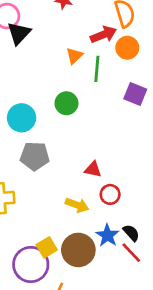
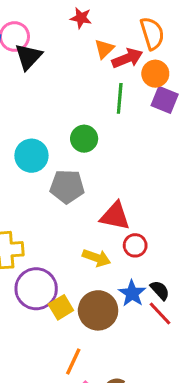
orange triangle: (74, 56) -> (104, 49), moved
purple square: (135, 94) -> (165, 100), moved
gray pentagon: (35, 156) -> (67, 187), moved
red triangle: (93, 169) -> (115, 216), size x1.5
purple circle: (31, 265) -> (36, 289), moved

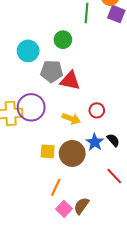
red triangle: (115, 216) -> (70, 81), moved
purple circle: (36, 289) -> (31, 107), moved
yellow square: (61, 307) -> (48, 151), turned 35
red line: (160, 314) -> (114, 176), moved

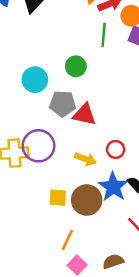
blue star: (95, 142) -> (113, 187), size x1.4
brown semicircle: (81, 206) -> (113, 261), moved, turned 36

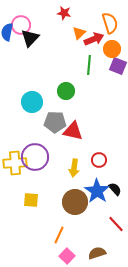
yellow arrow: (85, 159) -> (74, 168), turned 78
yellow square: (58, 198) -> (31, 200), moved

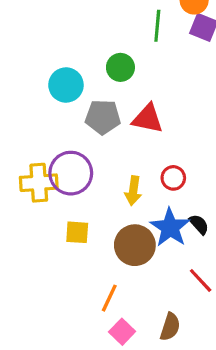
red triangle: (73, 131) -> (148, 119), moved
yellow square: (31, 200) -> (77, 232), moved
brown semicircle: (97, 253) -> (170, 327), turned 126

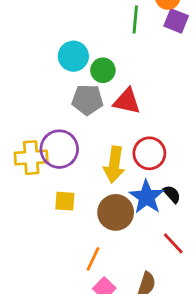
green circle: (120, 67) -> (103, 70), moved
cyan circle: (66, 85) -> (73, 56), moved
red circle: (173, 178) -> (149, 153), size x1.5
yellow arrow: (133, 191) -> (114, 165), size x1.4

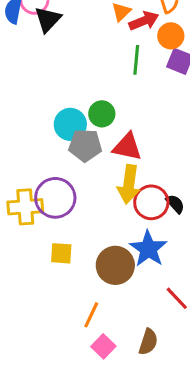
cyan circle: (73, 56) -> (70, 124), moved
yellow arrow: (114, 165) -> (129, 184), moved
black semicircle: (172, 194) -> (175, 204), moved

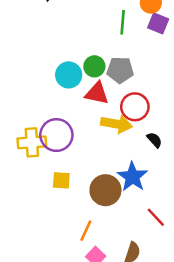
gray pentagon: (85, 145) -> (120, 70), moved
red triangle: (127, 147) -> (97, 93), moved
yellow arrow: (129, 184) -> (116, 124), turned -88
red circle: (151, 202) -> (135, 107), moved

